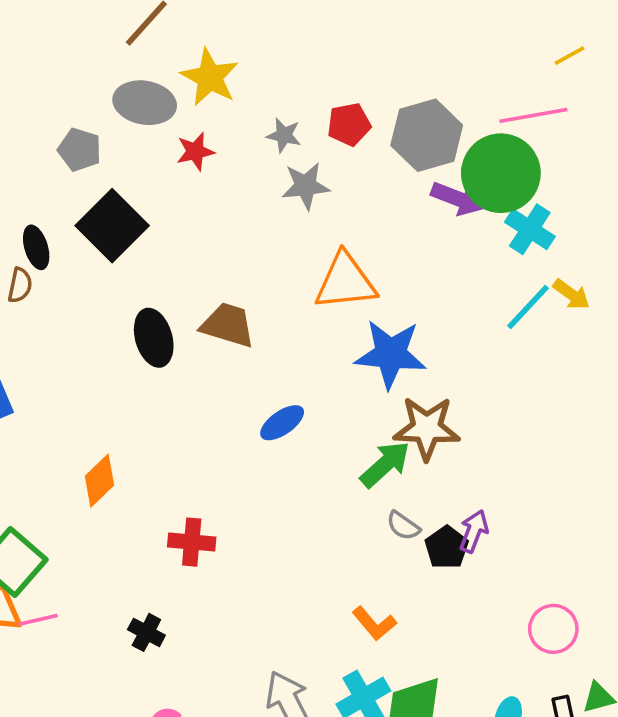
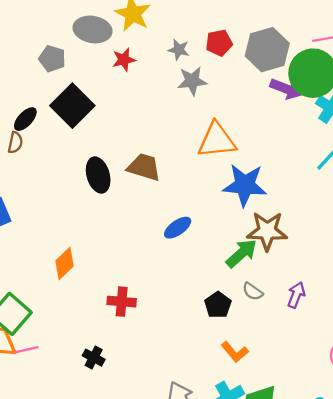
black ellipse: (36, 247) -> (25, 119), turned 60
black pentagon: (447, 547) -> (218, 305), moved

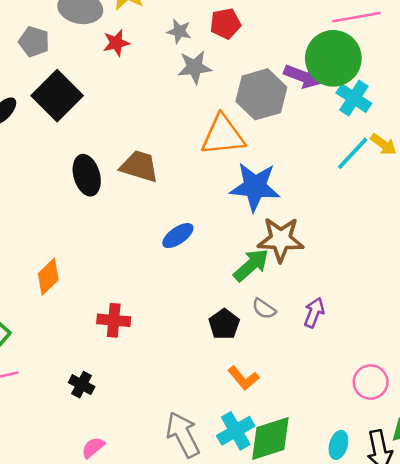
gray hexagon: (267, 50) -> (261, 94), moved

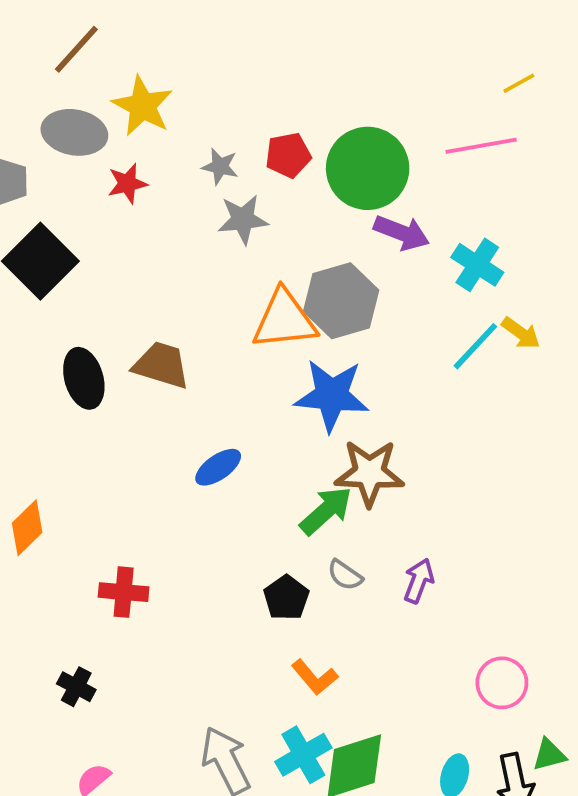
green circle: (333, 58) -> (368, 168), moved
gray hexagon: (261, 94) -> (341, 301), moved

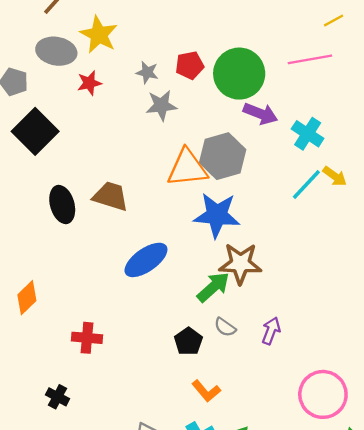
blue ellipse: (218, 467) -> (146, 260), size x1.5
pink circle: (502, 683) -> (323, 394), size x1.5

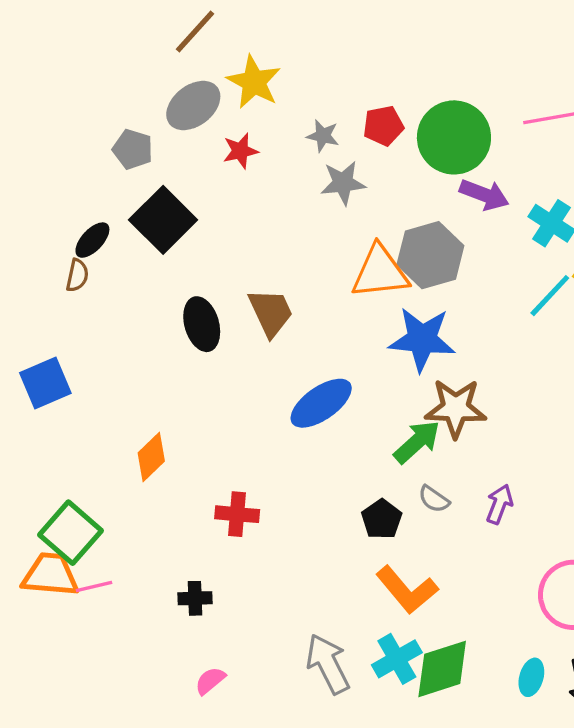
gray ellipse: (56, 51) -> (193, 106), turned -48
brown trapezoid: (111, 196) -> (271, 312), turned 48
orange L-shape: (206, 391) -> (407, 590), size x1.5
black cross: (58, 397) -> (195, 598), turned -30

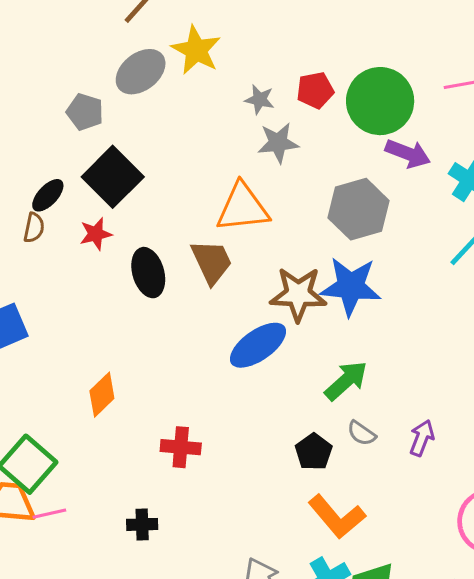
red star: (240, 151) -> (96, 234), moved
orange triangle: (380, 272) -> (243, 208), moved
brown star: (456, 408) -> (298, 294), moved

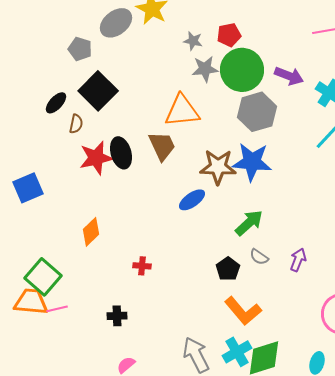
green circle: (380, 101) -> (242, 70), moved
brown semicircle: (34, 228) -> (76, 124), moved
red star: (96, 234) -> (96, 158), moved, size x1.6
blue ellipse: (258, 345) -> (192, 200), size x0.7
red cross: (181, 447) -> (142, 266), size x0.7

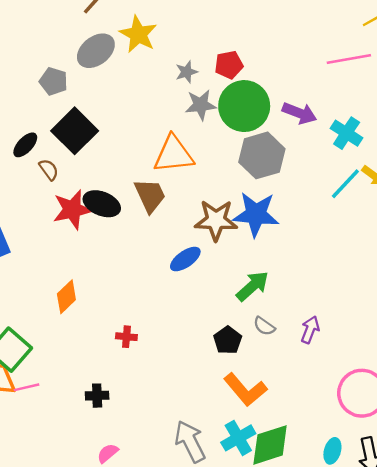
gray star: (193, 41) -> (186, 72), turned -30
brown semicircle: (76, 124) -> (49, 170), turned -48
black ellipse: (121, 153) -> (102, 204), turned -52

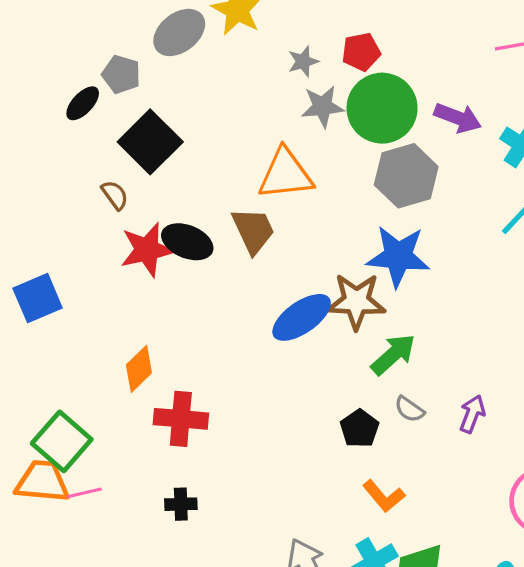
black ellipse: (25, 145) -> (83, 103), moved
brown star: (216, 220) -> (356, 301), moved
blue ellipse: (185, 259) -> (302, 317), size x1.4
red cross: (126, 337) -> (181, 419), moved, size x1.8
orange L-shape: (245, 390) -> (384, 496), size x0.7

